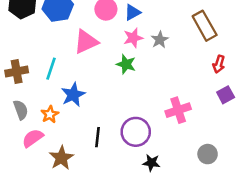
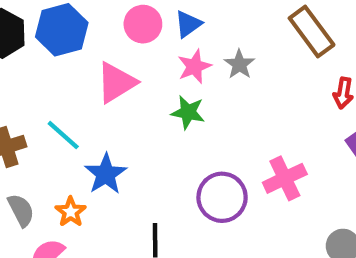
cyan line: (51, 69) -> (63, 135), turned -60
purple circle: (136, 132) -> (222, 197), moved

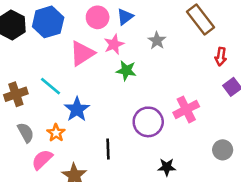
pink star: (194, 66) -> (114, 44), moved

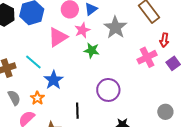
gray star: (157, 41) -> (115, 27), size x1.6
pink cross: (186, 109) -> (147, 57), moved

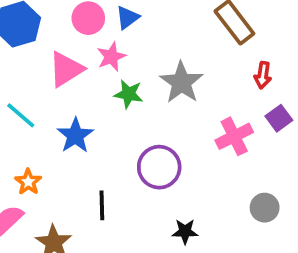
gray star: (115, 27) -> (181, 82), moved
pink cross: (147, 57) -> (234, 136), moved
blue star: (54, 80) -> (75, 135), moved

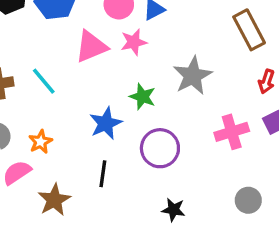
green star: (129, 94) -> (142, 97), moved
blue star: (75, 135) -> (106, 123), moved

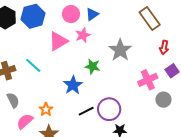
orange star: (40, 142) -> (46, 109), moved
purple circle: (160, 148) -> (109, 109), moved
black line: (103, 174) -> (86, 111), moved, turned 63
gray circle: (248, 200) -> (163, 100), moved

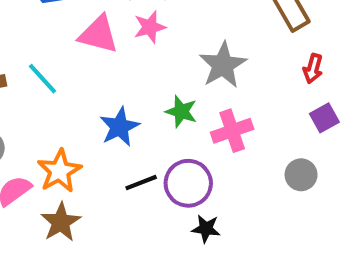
pink triangle: (58, 41) -> (98, 34), turned 40
green star: (92, 66) -> (181, 111), moved
pink cross: (148, 80) -> (232, 131), moved
orange star: (46, 109) -> (59, 171), size x1.5

